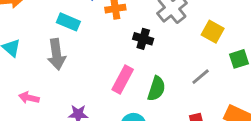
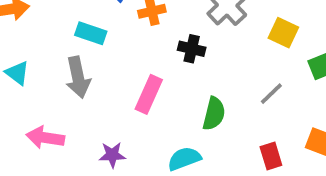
pink rectangle: (123, 80) -> (149, 94), moved
pink arrow: (29, 98) -> (45, 138), size x1.4

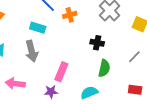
black cross: (192, 49) -> (97, 43), moved
pink rectangle: (149, 94) -> (61, 72), moved
red rectangle: (271, 156) -> (135, 90), turned -64

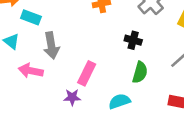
cyan rectangle: (38, 28) -> (31, 17), moved
pink arrow: (15, 84) -> (31, 71), moved

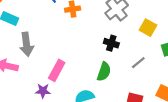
black cross: (133, 40) -> (111, 43), moved

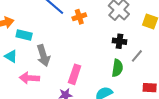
gray line: (138, 63) -> (137, 56), moved

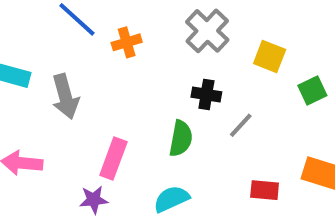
gray arrow: (43, 56) -> (65, 96), moved
green semicircle: (117, 68) -> (181, 138), moved

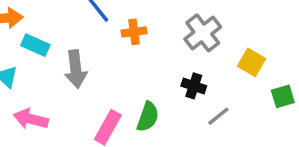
green semicircle: (181, 138) -> (148, 117), moved

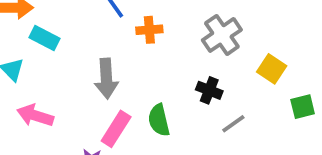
gray arrow: (76, 69) -> (106, 79), moved
green semicircle: (148, 117) -> (159, 120), turned 144

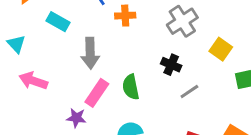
cyan rectangle: (45, 38) -> (58, 22), moved

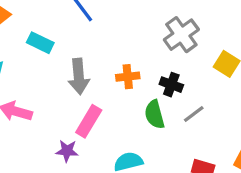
orange cross: (125, 16) -> (128, 77), moved
green semicircle: (131, 87) -> (155, 114), moved

